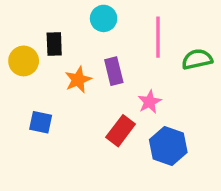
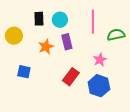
cyan circle: (104, 18) -> (60, 20), moved
black rectangle: (54, 44) -> (39, 19), moved
pink star: (149, 102) -> (100, 60), moved

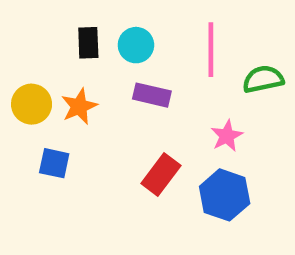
yellow circle: (14, 36) -> (32, 104), moved
purple rectangle: (67, 42) -> (152, 95), turned -63
orange star: (46, 47) -> (79, 106), moved

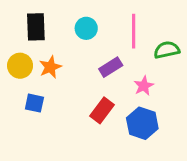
black rectangle: (88, 43) -> (36, 27), moved, size x1.4
purple rectangle: (152, 95) -> (111, 67), moved, turned -45

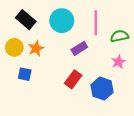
black rectangle: (36, 27) -> (26, 20), turned -48
cyan circle: (86, 28) -> (62, 21), size x1.5
pink star: (144, 86) -> (118, 62), moved

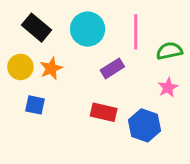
red rectangle: (73, 79) -> (104, 112), turned 66

